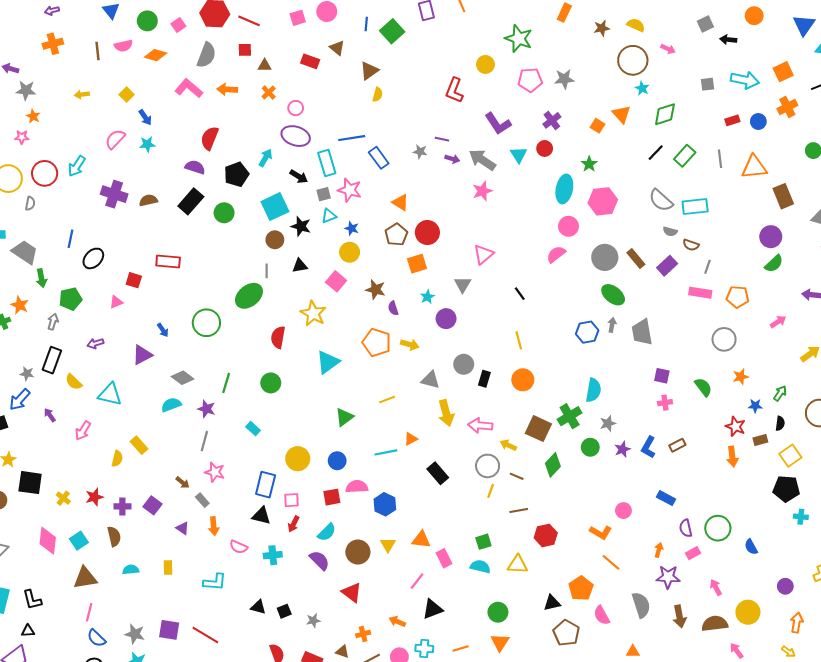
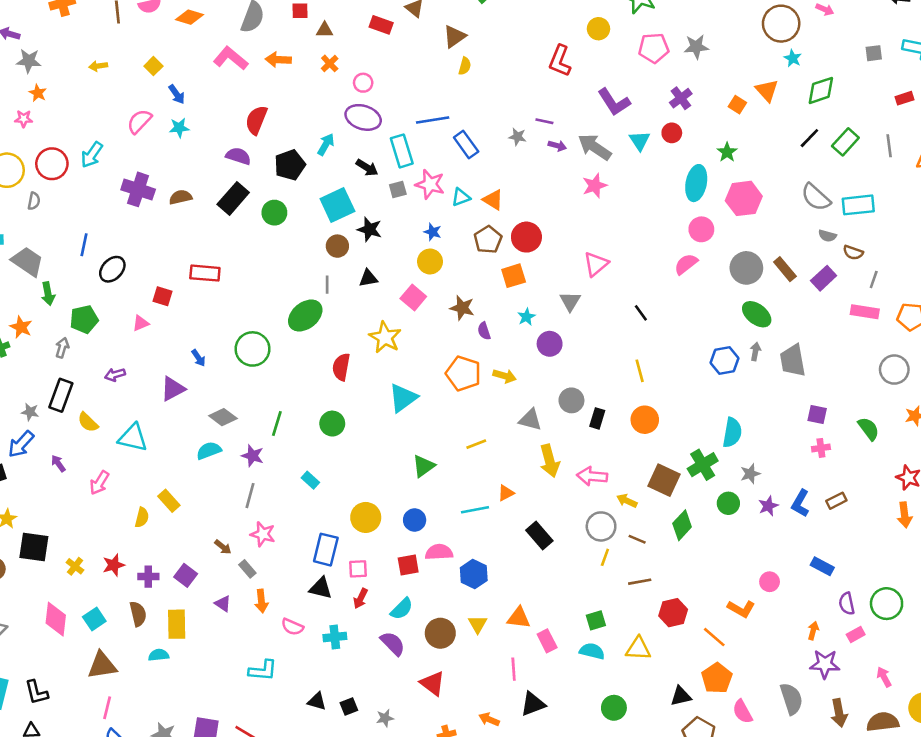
cyan triangle: (329, 216) -> (461, 197), moved
orange line: (611, 562) -> (714, 637), moved
yellow rectangle: (168, 568) -> (177, 624), moved, size x1.6
pink line: (417, 581) -> (514, 669), turned -42

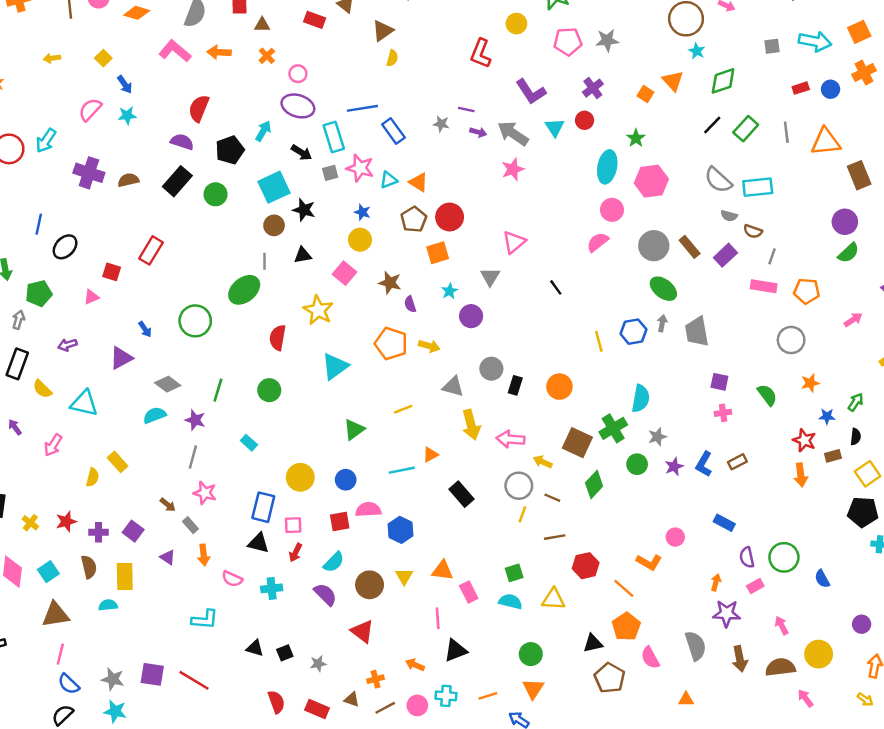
red rectangle: (205, 273) -> (151, 250), turned -64
yellow line: (640, 371) -> (599, 341), moved

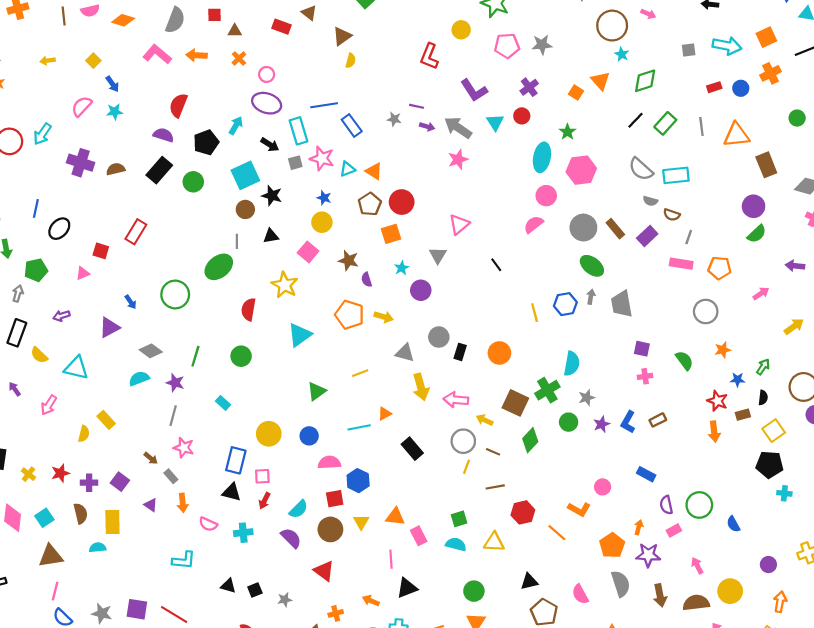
red square: (340, 522) -> (335, 499), moved
orange pentagon: (626, 627) -> (612, 545), moved

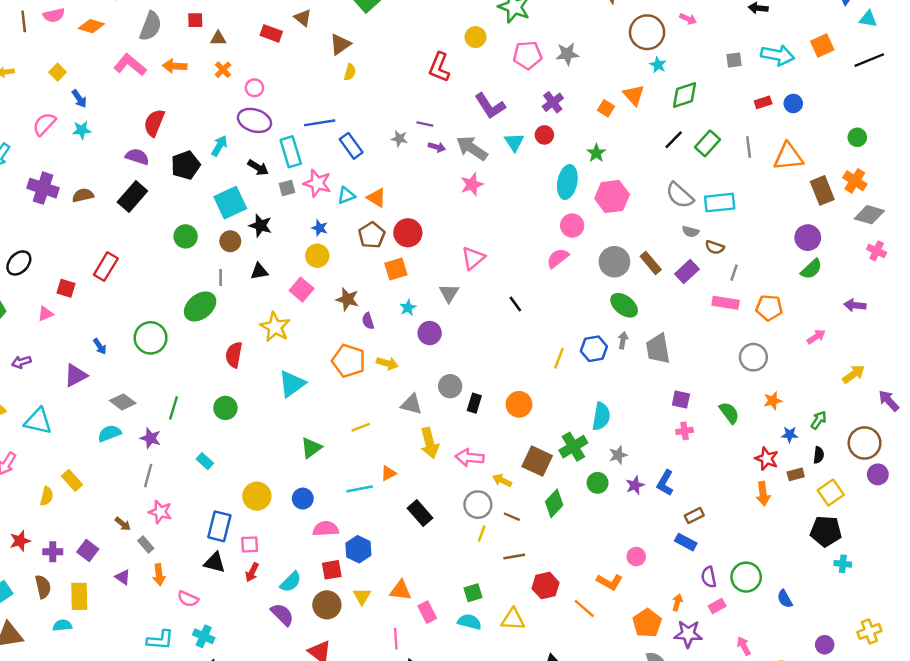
orange cross: (771, 73) -> (855, 181), moved, turned -30
green circle: (193, 182) -> (186, 236), moved
yellow line: (535, 313) -> (559, 358), turned 36
brown rectangle: (658, 420) -> (694, 515), moved
cyan cross: (243, 533) -> (204, 636), moved, turned 30

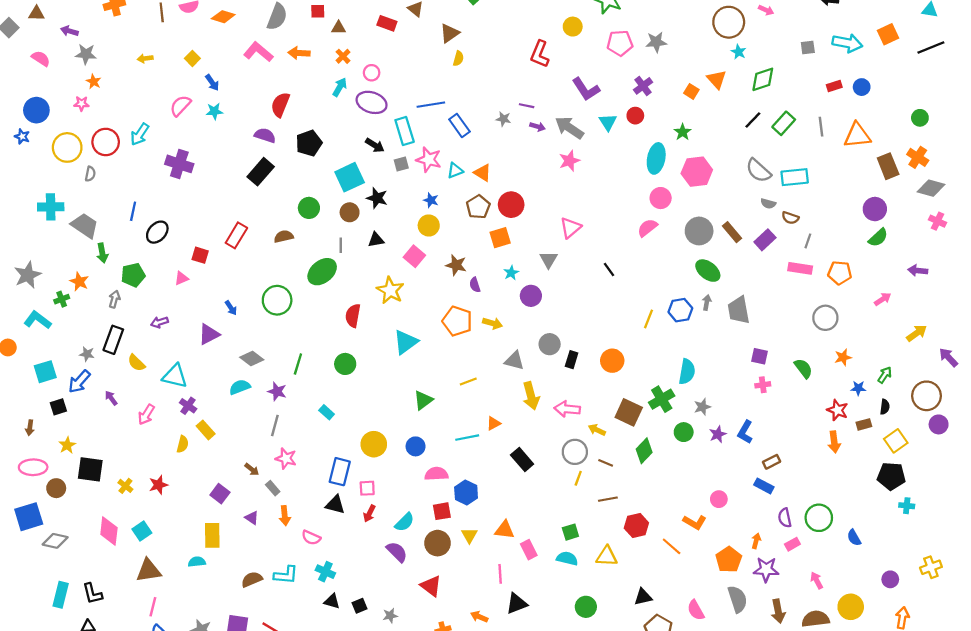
cyan arrow: (219, 146) -> (340, 87), moved
brown semicircle: (83, 195) -> (284, 236), moved
purple cross: (53, 552) -> (188, 406), moved, turned 35
brown semicircle: (43, 587) -> (252, 579), moved, turned -100

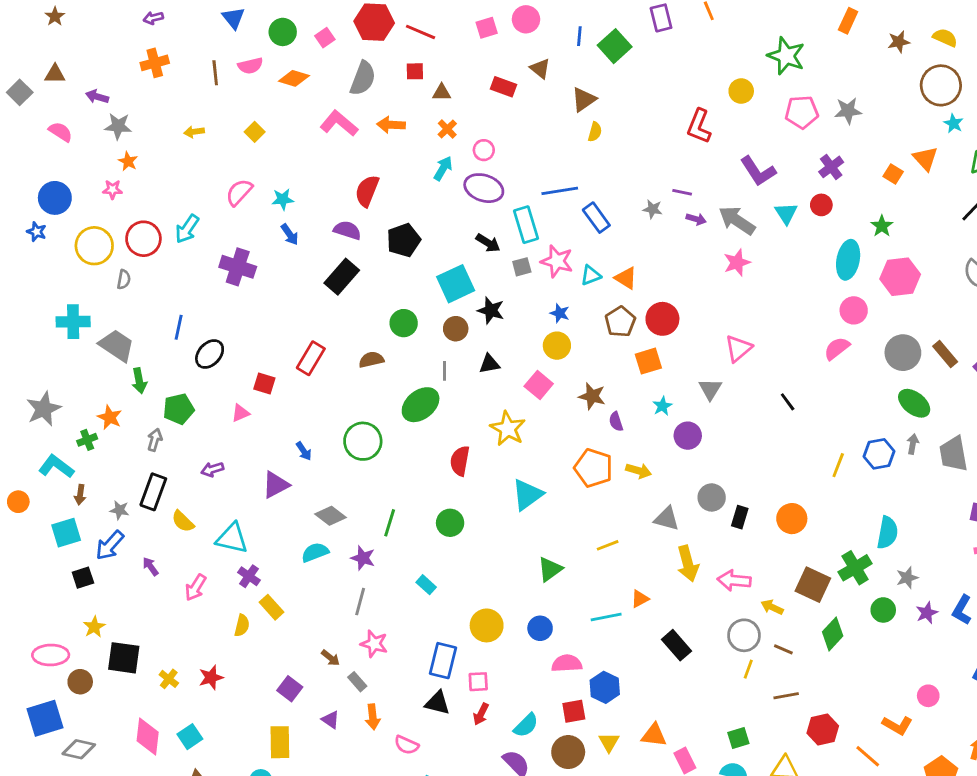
blue arrow: (212, 83) -> (290, 234), moved
brown arrow: (30, 428) -> (80, 495), moved

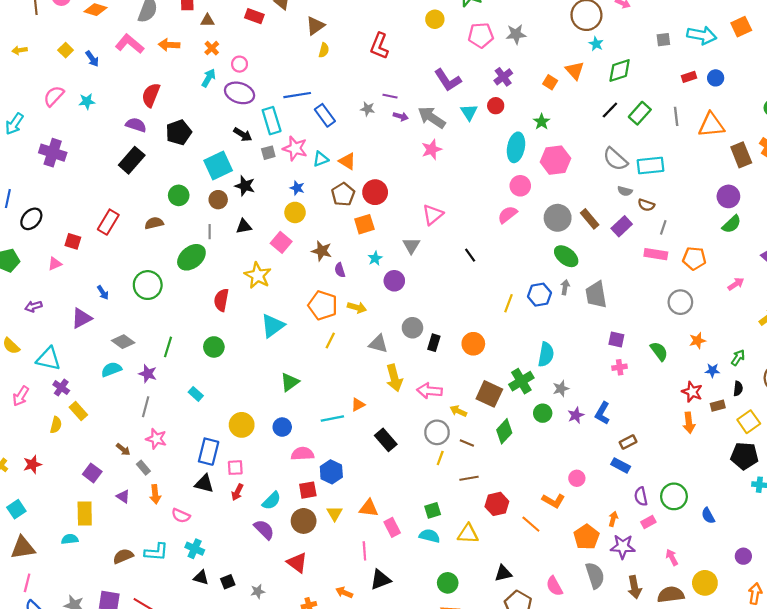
red L-shape: (699, 126) -> (379, 46), moved
blue arrow: (290, 234) -> (92, 59), moved
yellow line: (608, 545) -> (330, 341), moved, turned -42

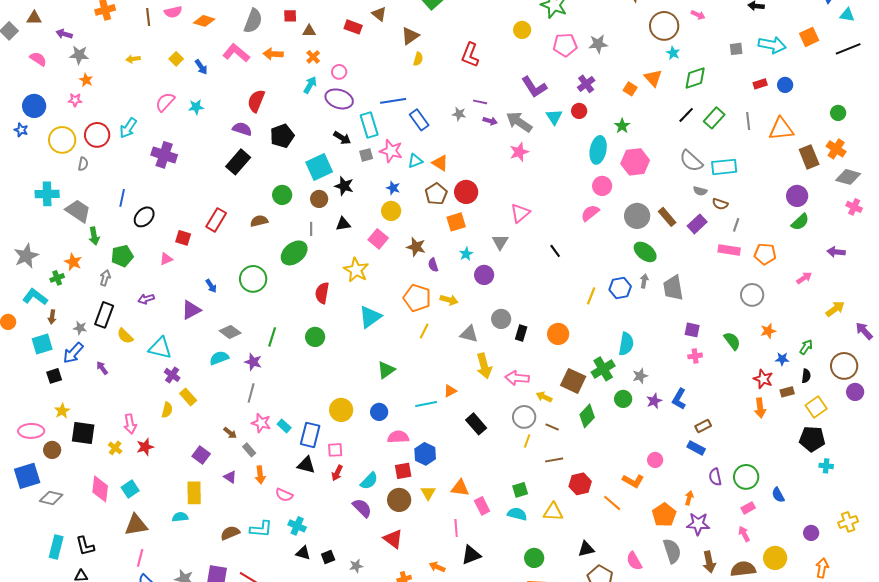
cyan rectangle: (196, 394) -> (284, 426), moved
pink arrow: (21, 396) -> (130, 424), moved, turned -42
pink rectangle: (648, 522) -> (748, 508), moved

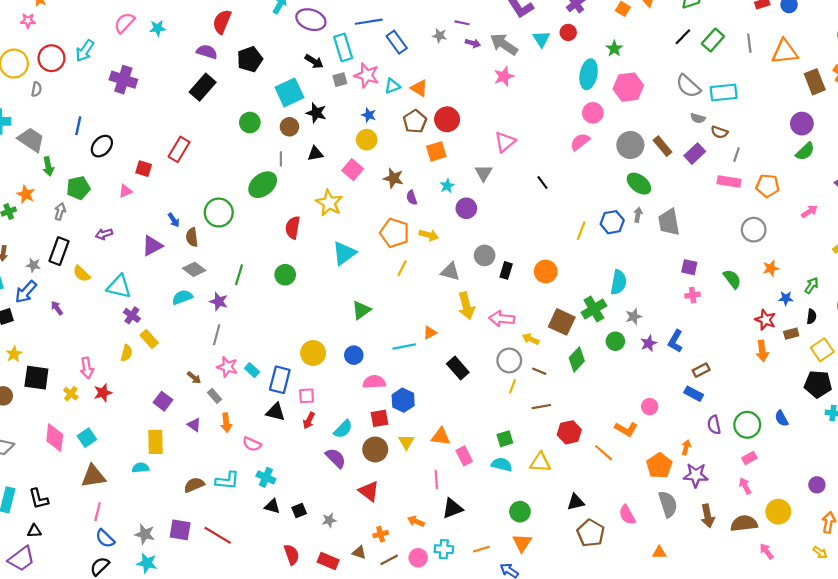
brown semicircle: (259, 221) -> (192, 237), moved, turned -84
blue semicircle: (778, 495) -> (782, 418), moved

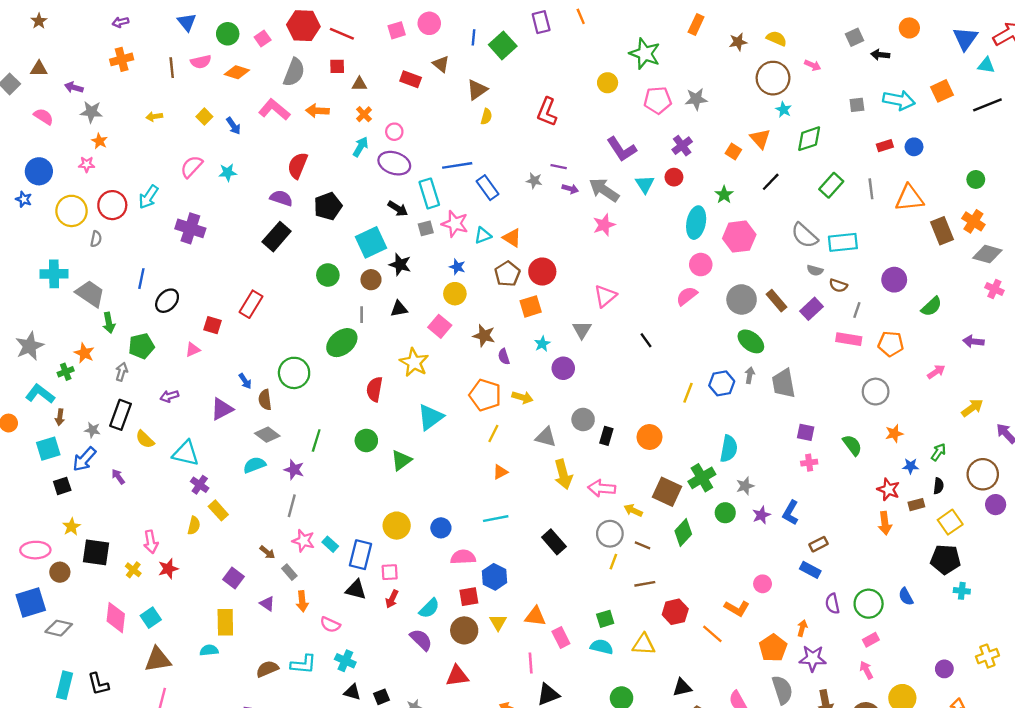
black line: (683, 37) -> (771, 182), moved
purple circle: (802, 124) -> (894, 280), moved
green triangle: (361, 310) -> (401, 460), moved
orange triangle: (430, 333) -> (500, 472), moved
red triangle: (369, 491) -> (457, 676), turned -45

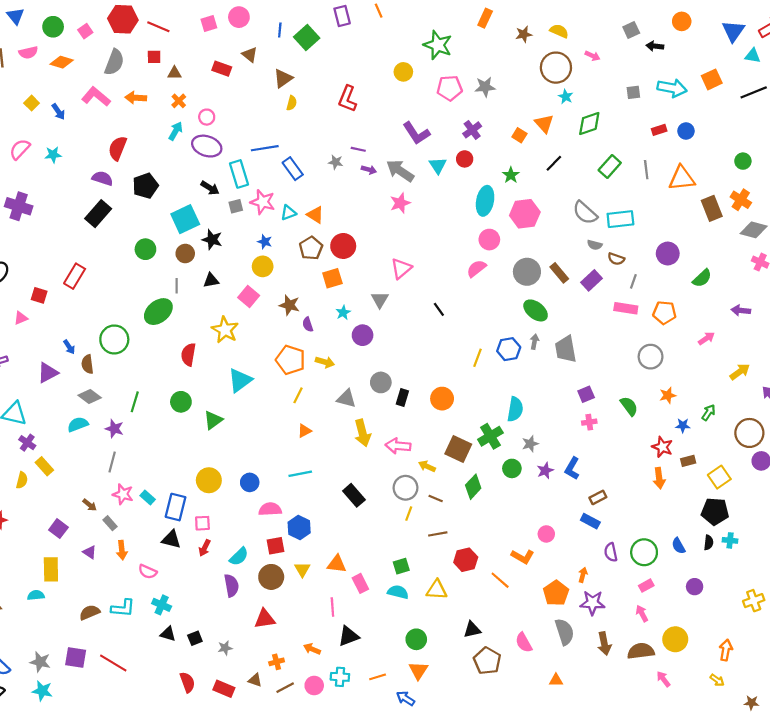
purple square: (806, 432) -> (586, 394), turned -35
black semicircle: (938, 486) -> (709, 543), moved
purple semicircle: (421, 640) -> (231, 586), turned 35
purple circle: (944, 669) -> (695, 587), moved

